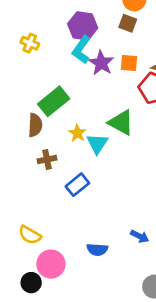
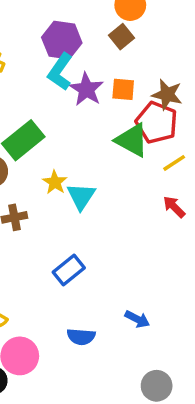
brown square: (128, 23) -> (121, 37), turned 30
green triangle: (121, 122) -> (132, 140), moved
blue rectangle: (77, 185) -> (69, 270), moved

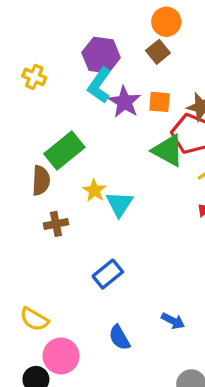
blue semicircle: (81, 337) -> (119, 338), turned 56

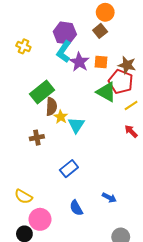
brown semicircle: (41, 180) -> (51, 106), moved

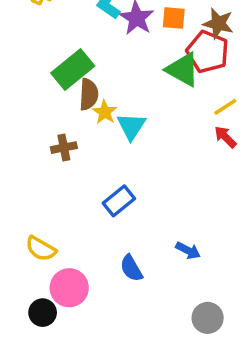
yellow line: (131, 105) -> (225, 107), moved

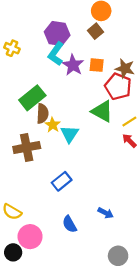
green triangle: (183, 70) -> (102, 111), moved
brown cross: (64, 148) -> (27, 147), size x1.6

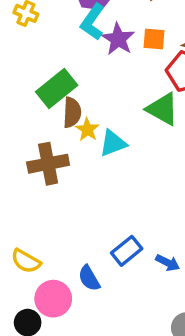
cyan triangle: (70, 134) -> (113, 143), turned 36
blue rectangle: (62, 181) -> (127, 251), moved
blue semicircle: (70, 224) -> (89, 278), moved

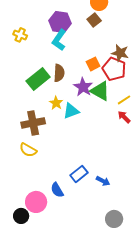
purple star: (118, 39) -> (83, 87), moved
orange square: (154, 39) -> (93, 64), moved, turned -32
brown semicircle: (72, 112) -> (59, 73), moved
yellow semicircle: (26, 261) -> (28, 150), moved

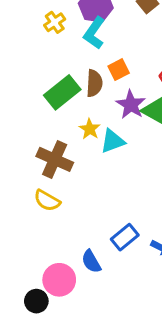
yellow cross: (20, 35) -> (55, 22), moved, turned 32
orange square: (93, 64) -> (119, 70), moved
brown cross: (33, 123) -> (55, 159), turned 35

